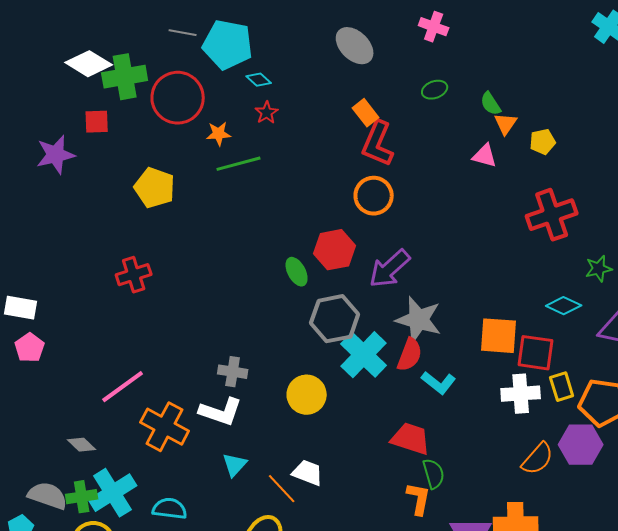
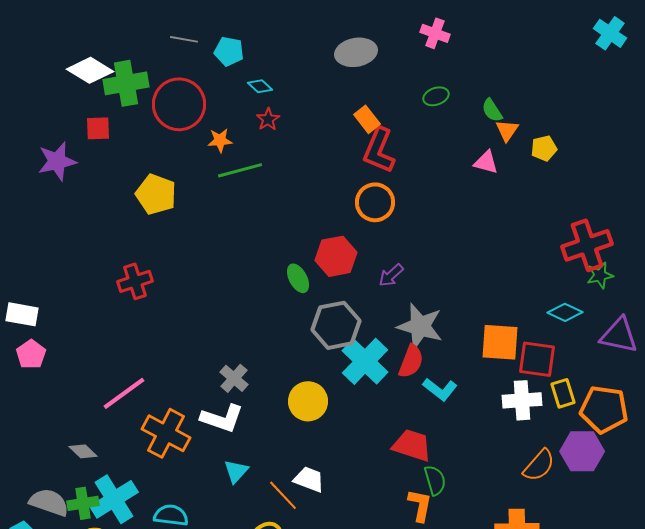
cyan pentagon: (228, 45) -> (229, 51), size x0.6
gray ellipse: (355, 46) -> (356, 52), turned -54
red cross: (552, 215) -> (587, 245), moved
purple arrow: (390, 269) -> (391, 275), size x0.6
gray cross: (233, 372) -> (234, 378), turned 32

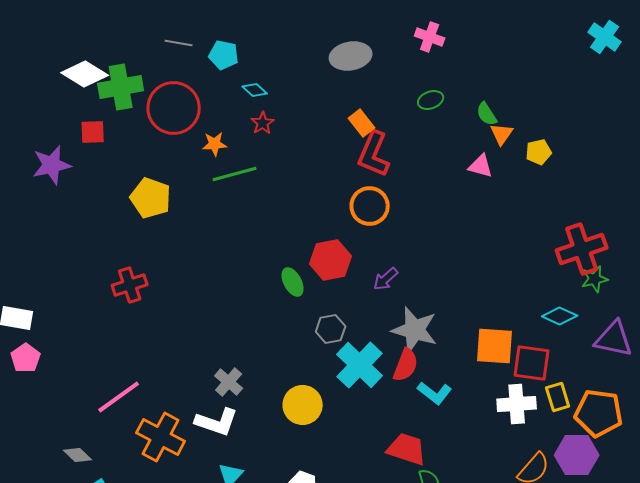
gray hexagon: (336, 325) -> (331, 329), size x0.6

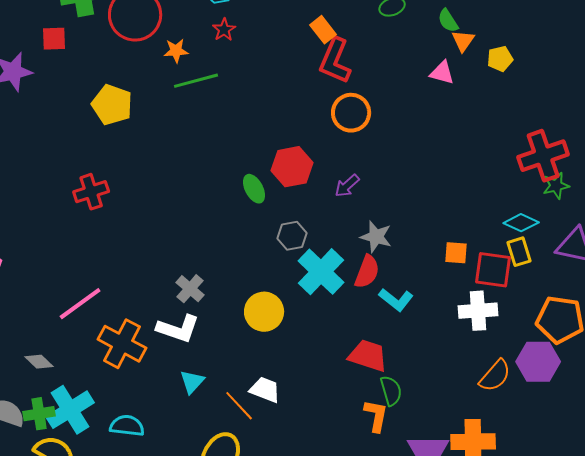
orange circle: (370, 206) -> (351, 113), moved
gray star: (415, 330) -> (376, 237), size x0.7
orange square: (495, 346) -> (456, 253), size x0.6
yellow rectangle: (558, 397) -> (519, 252), moved

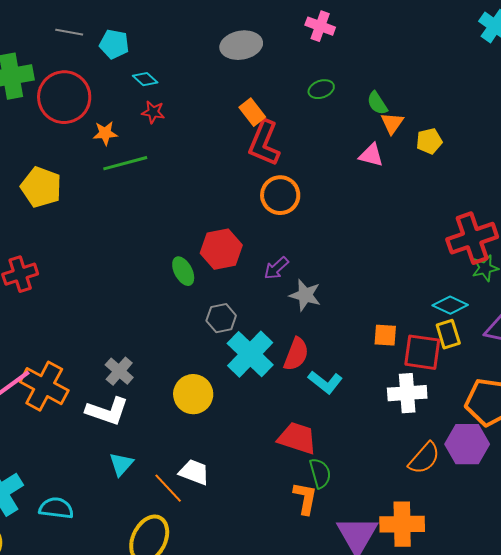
red star: (224, 30) -> (153, 112), turned -30
gray star: (376, 237) -> (305, 295), moved
orange cross: (122, 344) -> (44, 386), moved

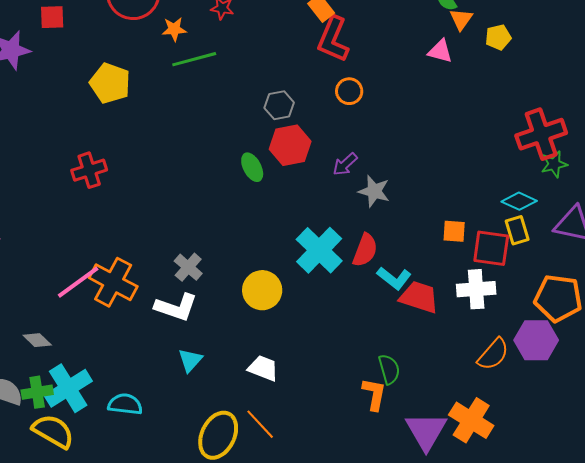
orange circle: (280, 195) -> (349, 91), size x0.7
gray hexagon: (221, 318) -> (279, 105), moved
red trapezoid: (297, 438) -> (419, 297), moved
orange line: (168, 488) -> (260, 424), moved
orange cross: (402, 524) -> (471, 420), turned 33

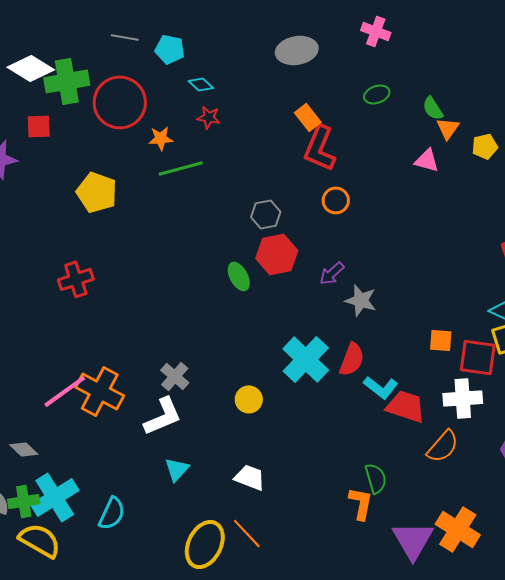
yellow circle: (262, 290) -> (249, 399), size x0.7
white L-shape: (176, 307) -> (163, 416), turned -42
orange semicircle: (493, 354) -> (443, 446), moved
cyan semicircle: (125, 404) -> (112, 513), turned 108

